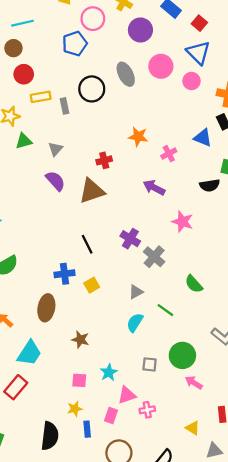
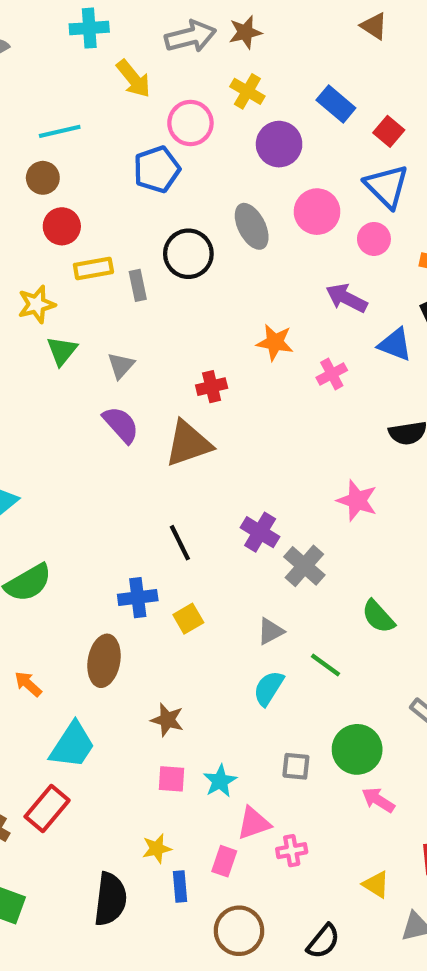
green triangle: (24, 141) -> (62, 351), turned -36
purple arrow: (154, 188) -> (347, 298), moved
pink square: (79, 380) -> (171, 779), moved

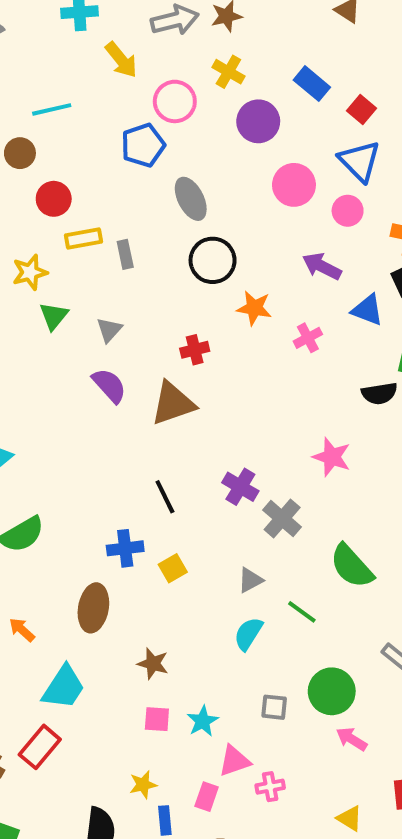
brown circle: (43, 178) -> (20, 153), moved
gray ellipse: (252, 226) -> (191, 199), moved
black circle: (188, 254) -> (213, 260), moved
green semicircle: (378, 617) -> (352, 566), size x1.4

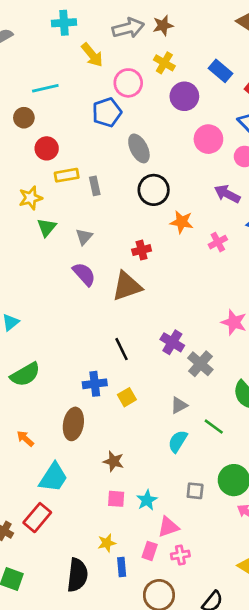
pink cross: (270, 787) -> (180, 555), moved

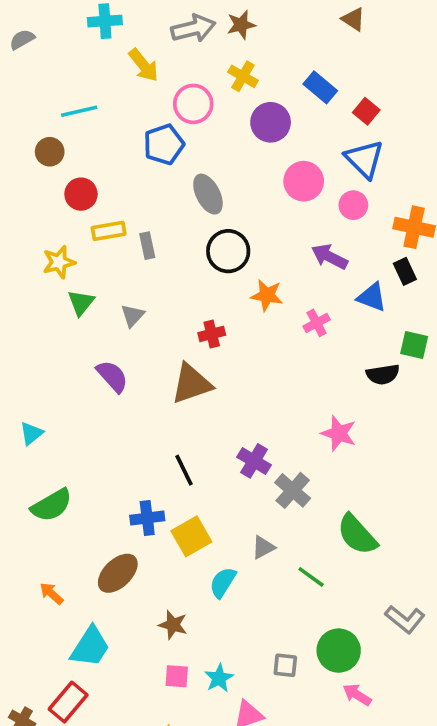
purple semicircle: (84, 274) -> (112, 376), moved
yellow square: (127, 397) -> (191, 536), size x1.5
brown ellipse: (73, 424) -> (118, 573), turned 36
cyan semicircle: (178, 441) -> (223, 582), moved

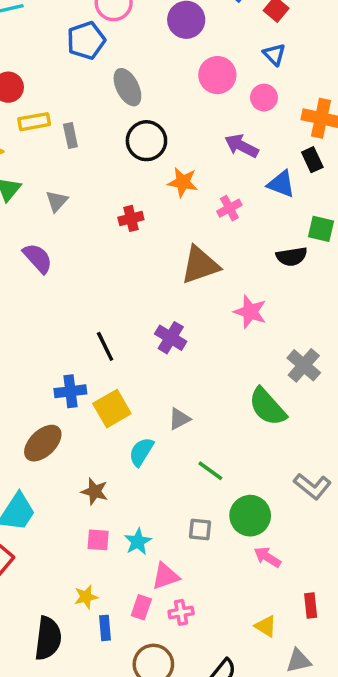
blue triangle: (364, 159) -> (274, 54), size x0.6
brown triangle: (191, 384) -> (200, 265), moved
gray cross: (293, 490) -> (304, 365), moved
green line: (311, 577) -> (210, 471), moved

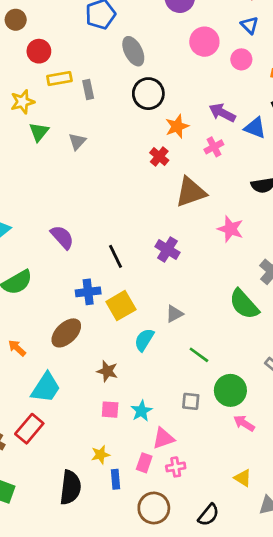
purple arrow: (242, 146) -> (222, 113), moved
orange star: (183, 182) -> (177, 126), turned -30
red cross: (131, 218) -> (159, 156), moved, turned -36
purple semicircle: (38, 258) -> (62, 237), moved

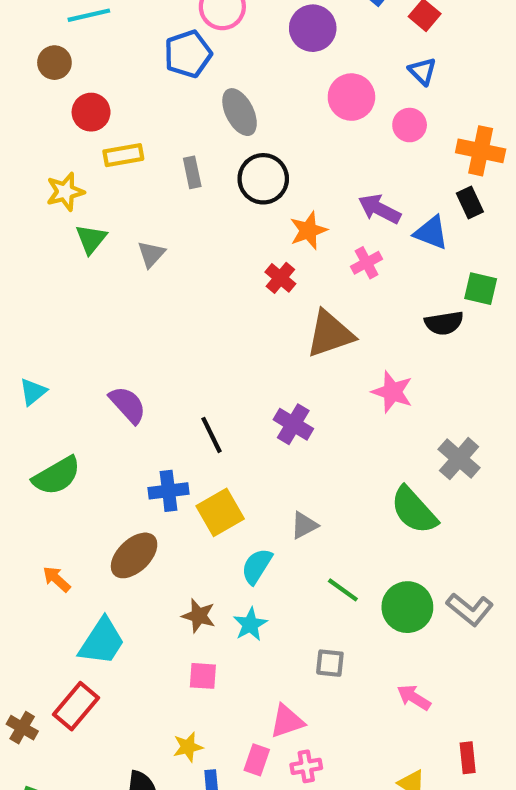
gray rectangle: (88, 89) -> (192, 172), moved
green circle: (230, 390) -> (407, 607), moved
cyan star: (141, 411) -> (250, 624), moved

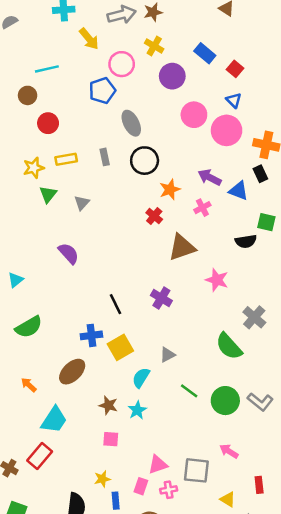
pink circle: (410, 125) -> (227, 130), size x1.6
yellow rectangle: (123, 155) -> (66, 159), moved
purple semicircle: (128, 405) -> (69, 253), moved
gray square: (330, 663) -> (196, 470), moved, size x1.6

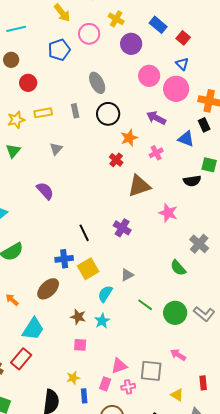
cyan line: (47, 69) -> (16, 29), moved
blue pentagon: (102, 91) -> (59, 50), moved
purple arrow: (210, 177) -> (156, 118), moved
green triangle: (48, 194) -> (13, 151), moved
green semicircle: (229, 346) -> (178, 268), size x0.7

